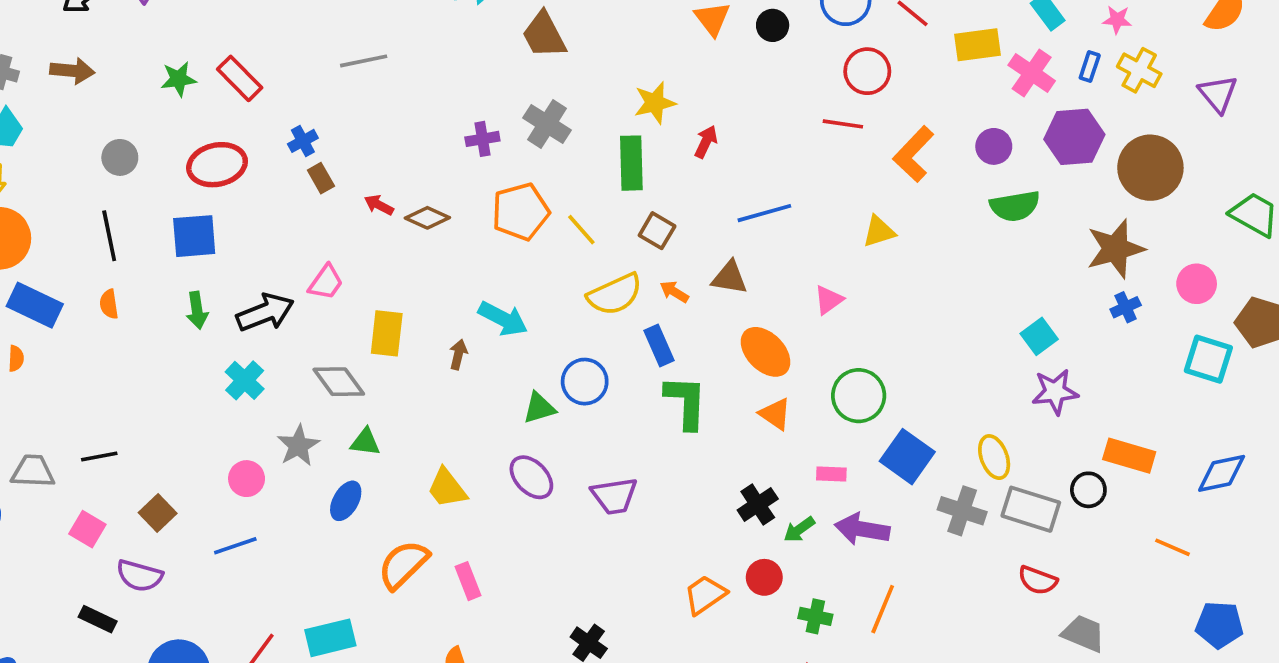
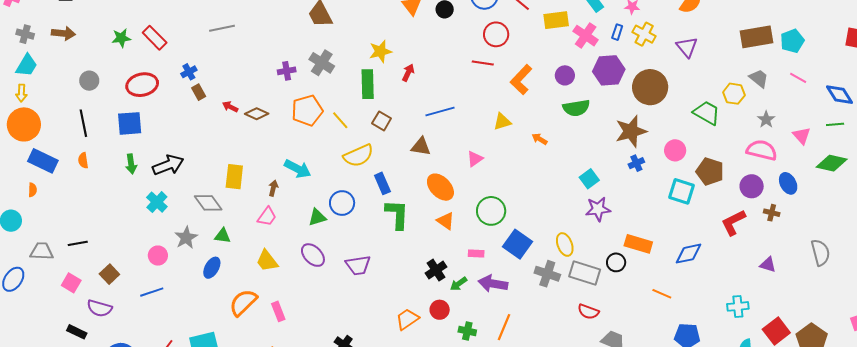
pink trapezoid: (326, 282) -> (267, 217), moved
orange arrow: (674, 292) -> (540, 139), moved

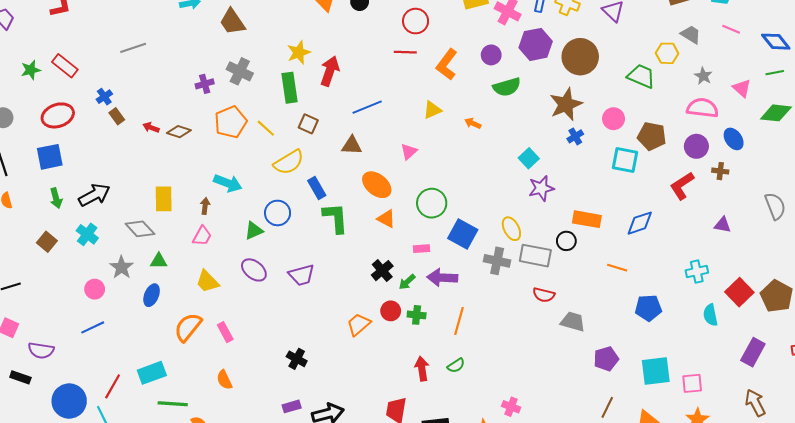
red arrow: (408, 73) -> (330, 71), size x1.6
brown square: (109, 274) -> (47, 242), moved
green cross: (467, 331) -> (417, 315), moved

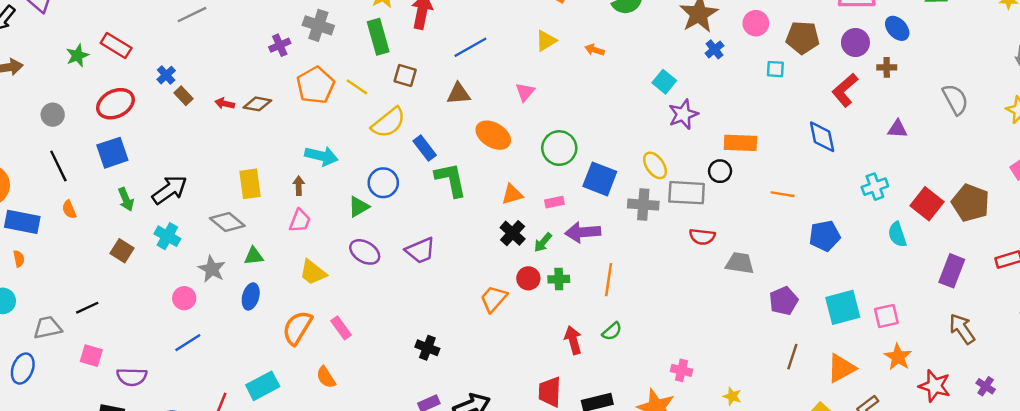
cyan square: (625, 160) -> (775, 69), size x0.6
orange triangle: (386, 219) -> (512, 194), moved, turned -36
blue diamond: (640, 223) -> (822, 137), moved, turned -76
orange semicircle: (224, 380) -> (326, 377), moved

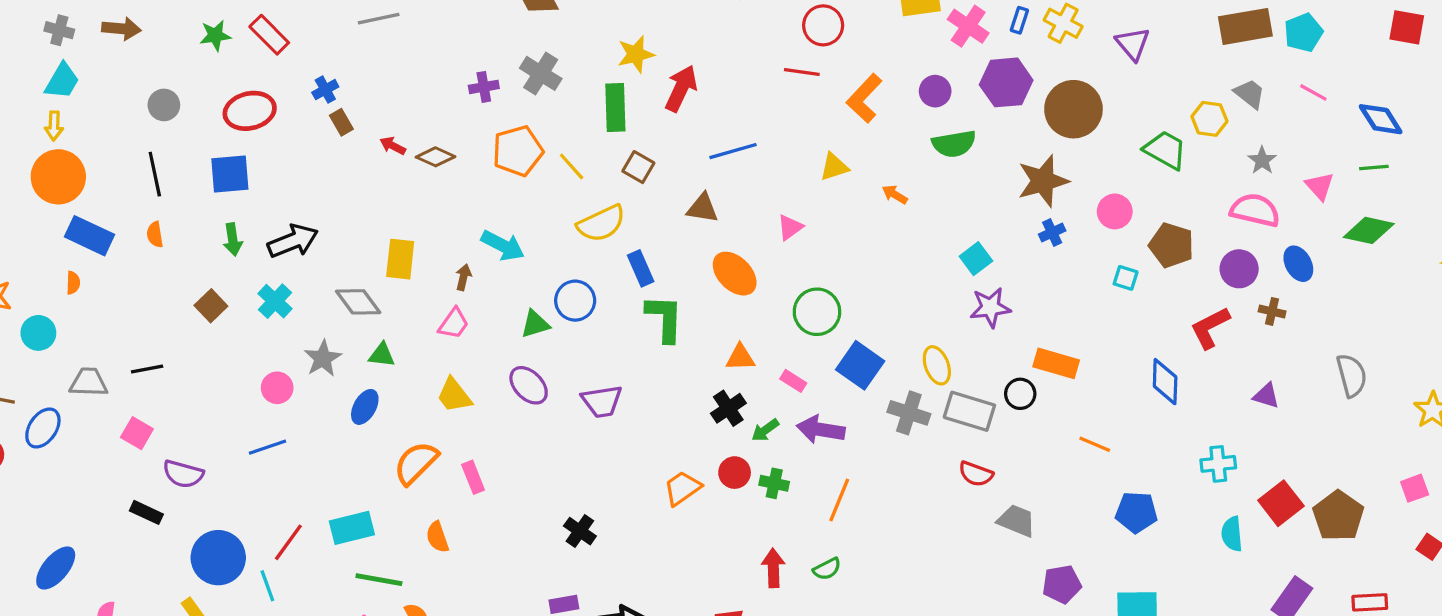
pink rectangle: (554, 202) -> (793, 381), turned 30

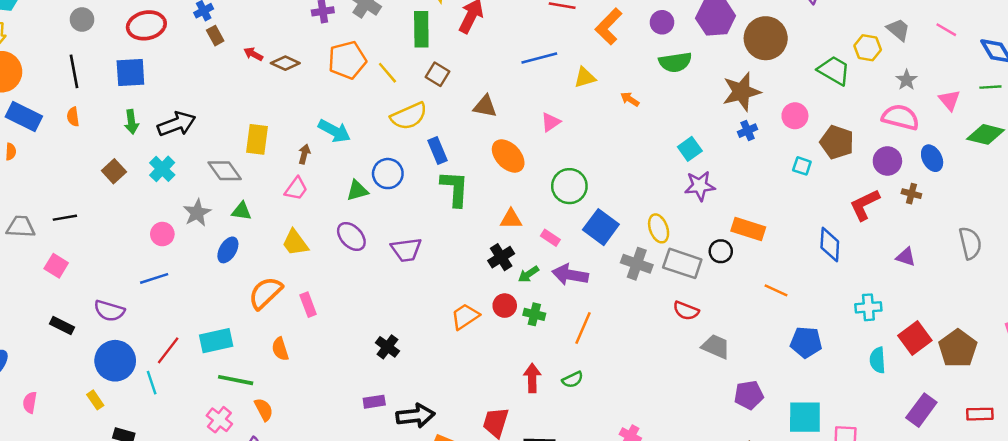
blue line: (733, 151) -> (539, 58), moved
purple semicircle: (183, 474) -> (109, 311), moved

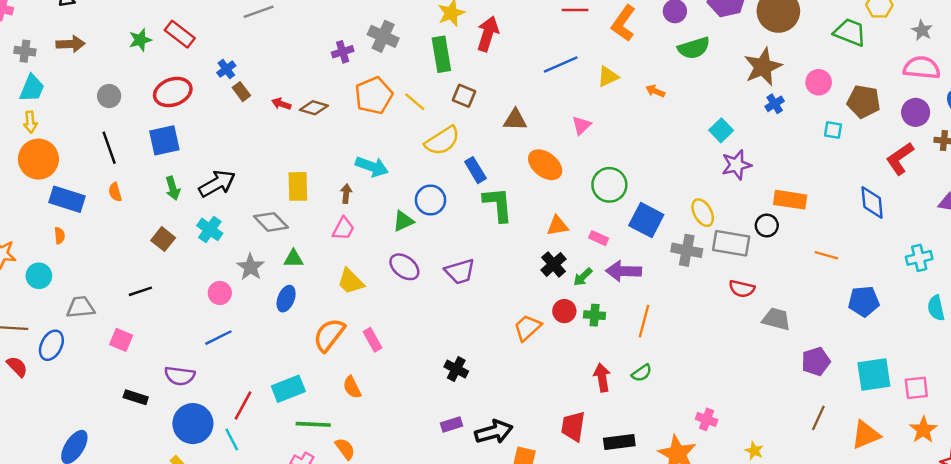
black line: (65, 218) -> (140, 291), moved

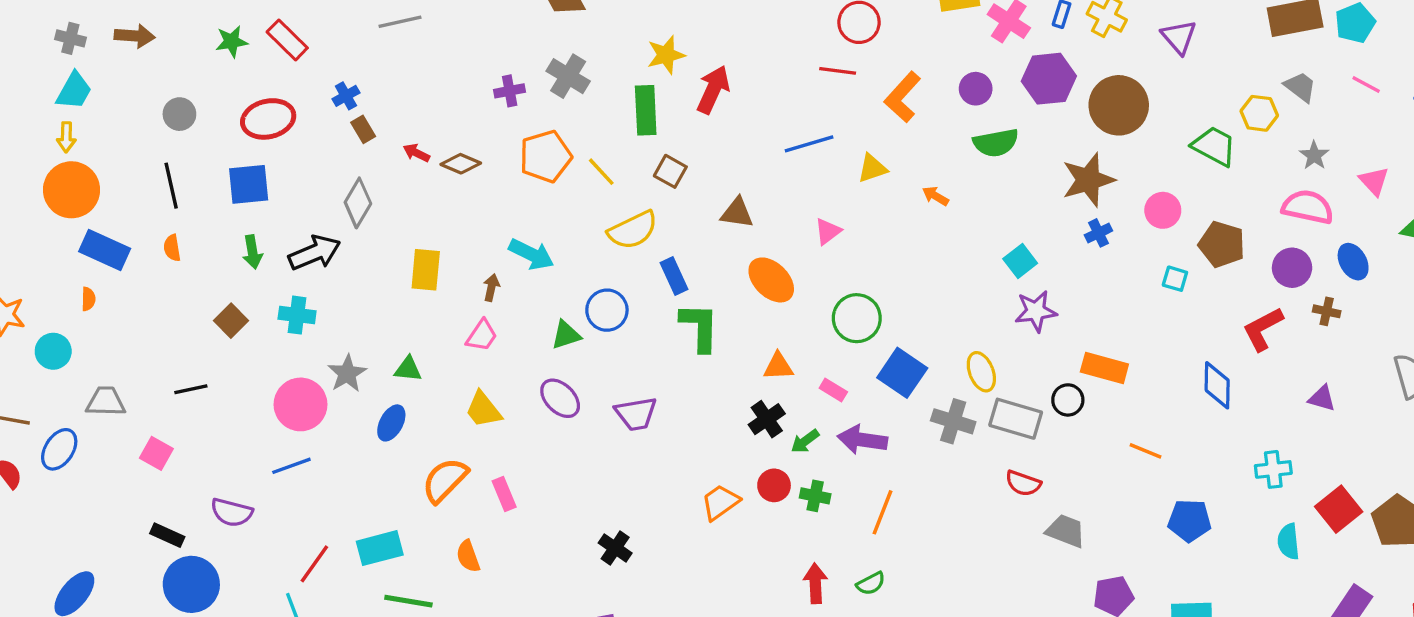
gray diamond: (271, 222) -> (358, 203), moved, turned 68
cyan cross: (210, 229) -> (297, 315), turned -35
pink circle: (220, 293) -> (301, 404), size x1.6
blue circle: (193, 424) -> (191, 584), moved

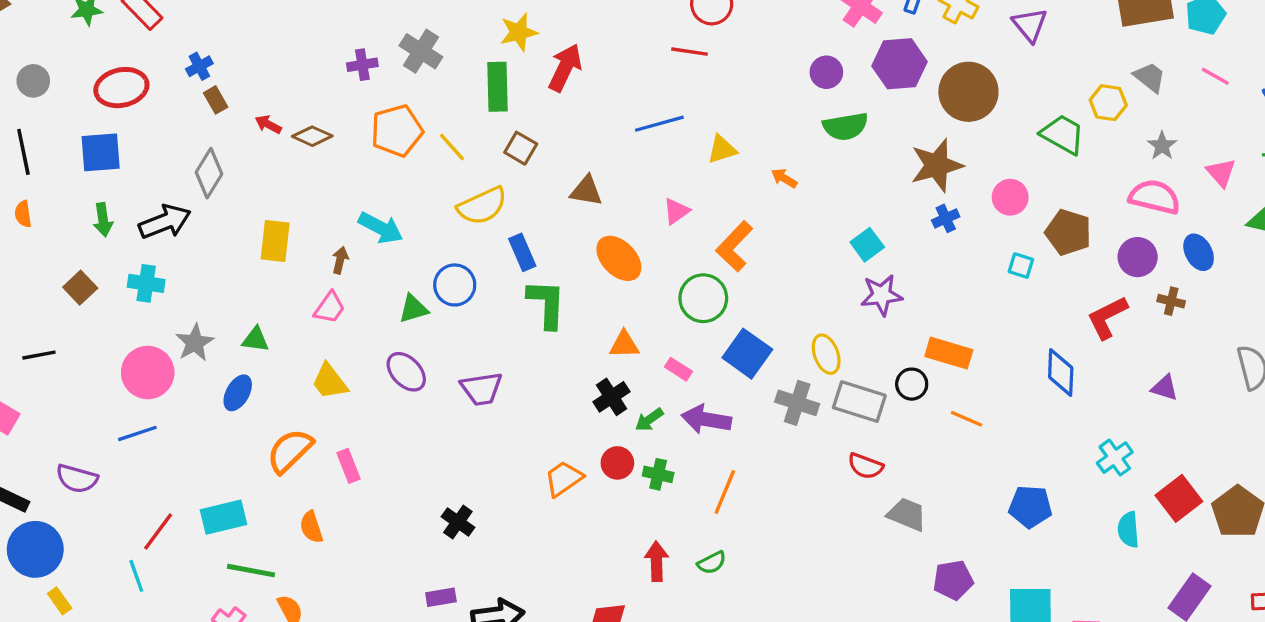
orange L-shape: (903, 97) -> (734, 246), moved
orange line: (1146, 451) -> (966, 419), moved
cyan cross: (1273, 469) -> (1115, 458), turned -30

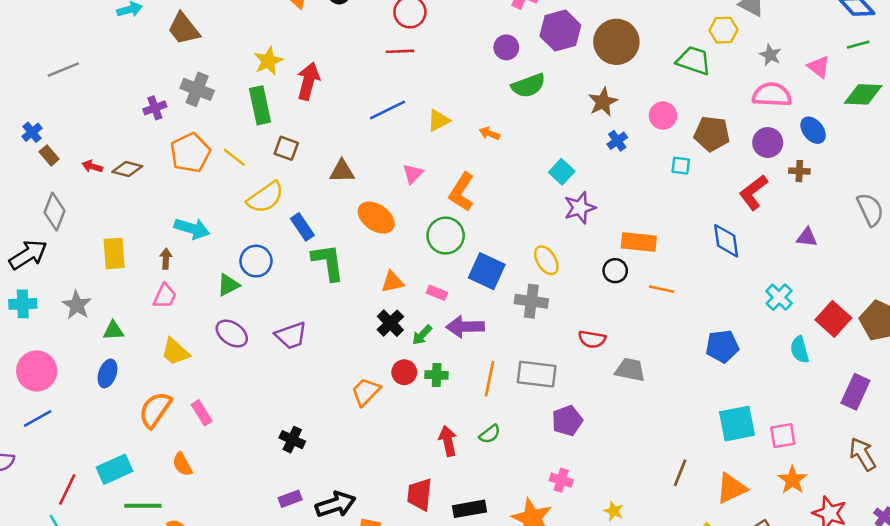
brown star: (937, 165) -> (603, 102), size x0.7
gray star: (195, 343) -> (77, 305), moved
gray rectangle: (859, 402) -> (537, 374), moved
purple pentagon: (953, 580) -> (567, 421), moved

